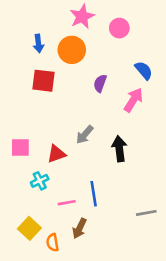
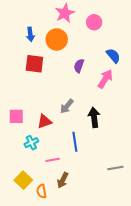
blue line: (94, 194) -> (75, 142), moved

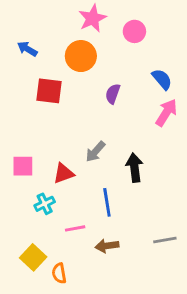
blue arrow: (30, 34) -> (27, 49), moved, turned 128
pink arrow: (105, 79) -> (166, 113), moved
brown arrow: (63, 180) -> (107, 246), moved, turned 56

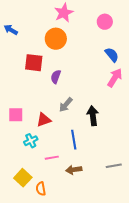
pink circle: (134, 31) -> (105, 22), moved
blue arrow: (27, 49) -> (11, 30), moved
purple semicircle: (113, 94) -> (56, 77), moved

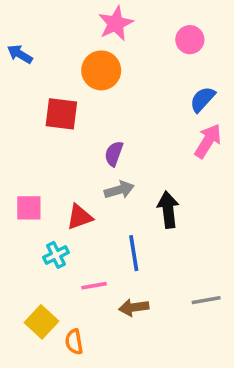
blue semicircle: (112, 55) -> (203, 99), turned -98
purple semicircle: (56, 77) -> (114, 154), moved
gray arrow: (66, 105) -> (119, 190), turned -147

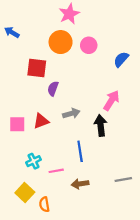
pink circle: (190, 40) -> (89, 45), moved
pink arrow: (208, 141) -> (111, 100), moved
purple semicircle: (114, 154) -> (53, 89), moved
red triangle: (79, 217) -> (41, 121), moved
cyan cross: (56, 255) -> (33, 161), moved

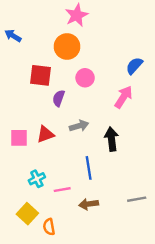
pink circle: (89, 45) -> (85, 78), moved
pink arrow: (111, 100) -> (124, 97), moved

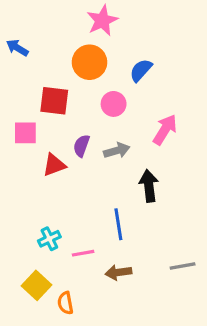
blue semicircle: (134, 66) -> (141, 70), moved
purple semicircle: (59, 98) -> (81, 146), moved
gray arrow: (79, 126) -> (117, 150), moved
red triangle: (45, 134) -> (54, 165), moved
pink square: (19, 138) -> (25, 133), moved

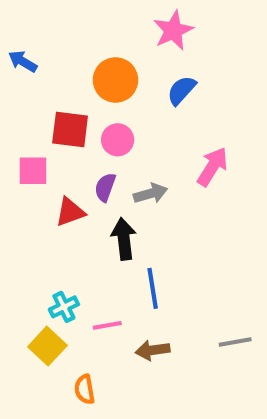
pink star: (102, 20) -> (173, 30), moved
pink circle: (114, 104) -> (118, 140), moved
black arrow: (149, 186) -> (124, 239), moved
yellow square: (37, 285) -> (47, 346), moved

